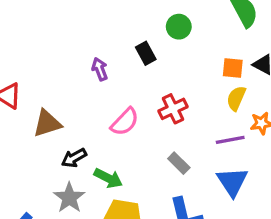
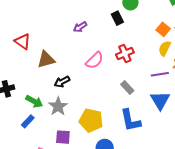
black rectangle: (146, 53) -> (117, 18), moved
orange square: (233, 68) -> (163, 29), turned 32
purple arrow: (100, 69) -> (80, 27), turned -104
green arrow: (108, 178) -> (34, 101), moved

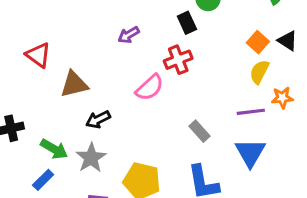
red cross: (125, 53) -> (178, 60), moved

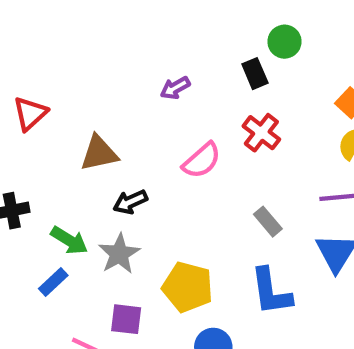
red triangle: (38, 55) -> (30, 113), moved, turned 40
red cross: (178, 60) -> (261, 133), moved, turned -32

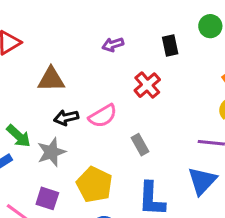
green circle: (284, 42) -> (210, 26), moved
red cross: (261, 133) -> (147, 85), moved
pink semicircle: (202, 160) -> (103, 116), moved
gray rectangle: (268, 222) -> (140, 145), moved

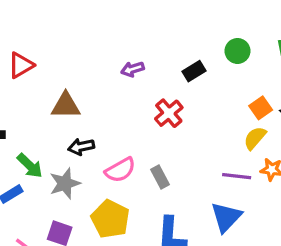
black rectangle: (170, 45) -> (194, 71), turned 70
pink semicircle: (103, 116) -> (120, 170), moved

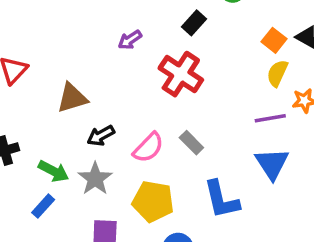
red cross: (169, 113) -> (181, 74), size x1.4

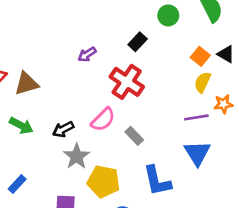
brown triangle: (72, 98) -> (26, 84), moved
pink semicircle: (148, 148) -> (103, 120), moved
green arrow: (54, 171) -> (21, 126), moved
gray star: (95, 179) -> (77, 156), moved

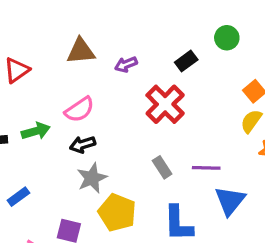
brown triangle: (26, 84) -> (81, 51), moved
purple line: (196, 117) -> (206, 168), moved
pink semicircle: (103, 120) -> (80, 110), moved
green arrow: (21, 126) -> (36, 131), turned -55

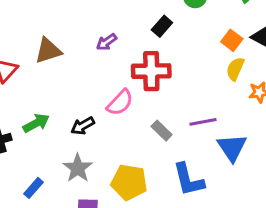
brown triangle: (81, 51) -> (48, 51), moved
red cross: (165, 104) -> (151, 71), turned -33
pink semicircle: (80, 110) -> (120, 103), moved
gray star: (92, 178) -> (78, 168), moved

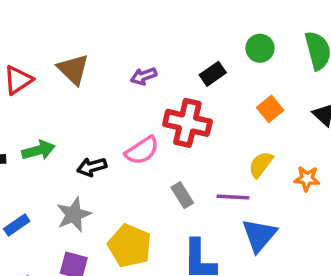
orange square: (232, 40) -> (270, 109), moved
brown triangle: (48, 51) -> (73, 69), turned 48
yellow semicircle: (235, 69) -> (261, 164), moved

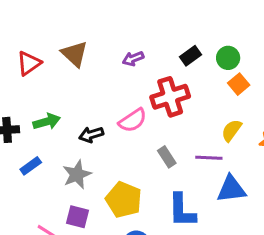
green circle: (260, 48) -> (228, 58), moved
red cross: (187, 123) -> (170, 97), turned -30
blue rectangle: (17, 225) -> (31, 166), moved
blue triangle: (259, 235) -> (231, 189), turned 44

